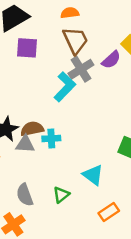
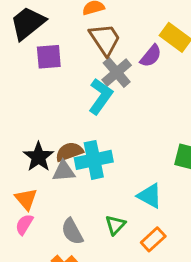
cyan cross: (51, 138) -> (94, 160), size x1.6
orange rectangle: (109, 212) -> (153, 239), moved

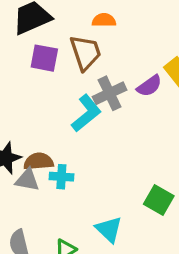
brown trapezoid: (105, 39) -> (85, 53), moved
cyan cross: (94, 160) -> (61, 177), size x0.6

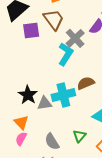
brown semicircle: (39, 161) -> (86, 83), moved
cyan cross: (61, 177) -> (63, 95), size x1.6

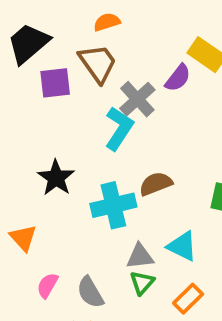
black star: (28, 95) -> (56, 178), moved
gray triangle: (44, 103) -> (140, 256), moved
orange triangle: (21, 122) -> (23, 238), moved
pink semicircle: (21, 139) -> (47, 285), moved

